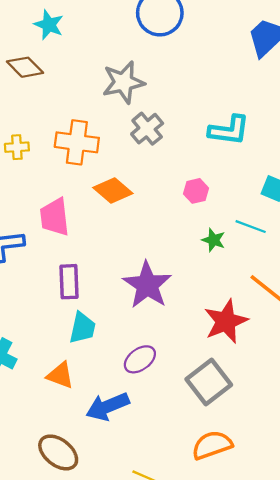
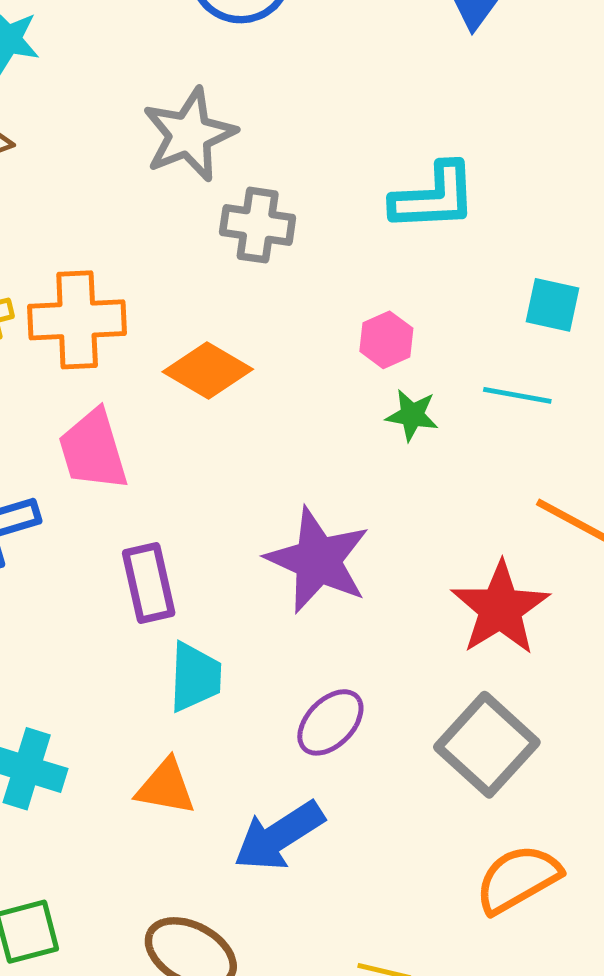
gray cross: (147, 129) -> (258, 225), turned -32
orange cross: (77, 142) -> (77, 320), moved
green star: (214, 240) -> (412, 415), moved

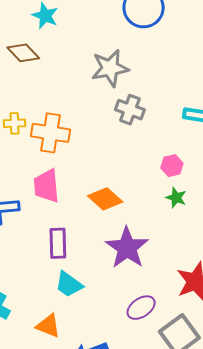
orange diamond: (208, 370) -> (105, 199), moved
cyan trapezoid: (195, 677) -> (69, 284), turned 112
purple ellipse: (330, 722) -> (141, 308), moved

